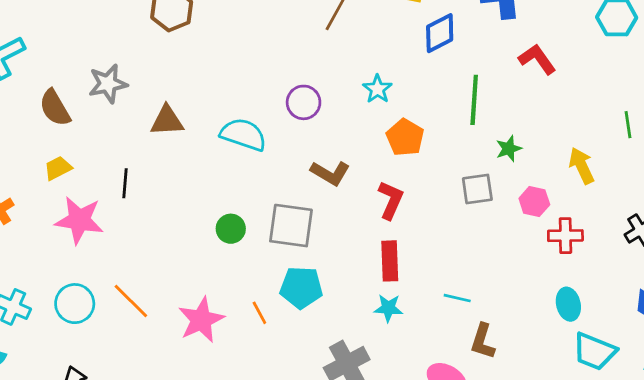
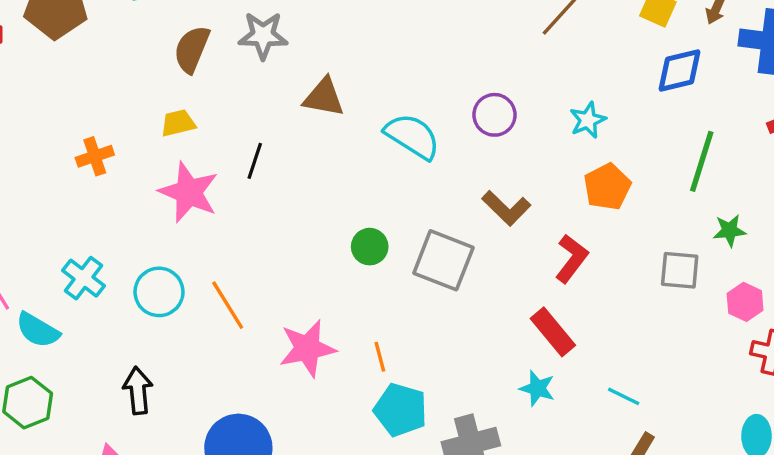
brown semicircle: (55, 108) -> (192, 49), turned 39
red rectangle: (390, 261) -> (553, 332), turned -51
cyan pentagon: (301, 287) -> (401, 410), moved

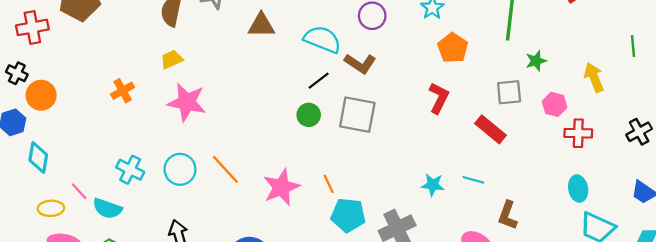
black line: (255, 161) -> (319, 81), moved, turned 45
brown L-shape: (506, 208) -> (360, 63), moved
red rectangle: (553, 332) -> (491, 129), moved
cyan line: (624, 396) -> (473, 180), moved

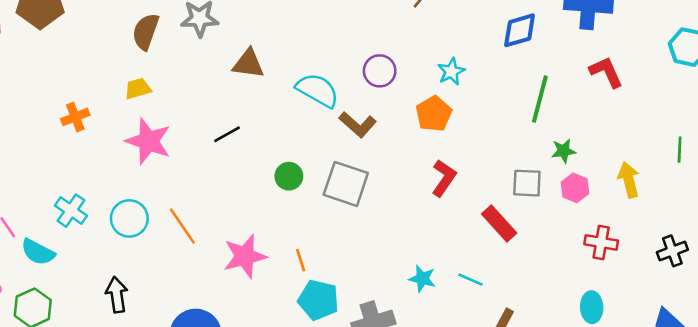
orange pentagon: (453, 48) -> (434, 114), moved
black line: (319, 81) -> (227, 134), moved
pink hexagon: (555, 104) -> (575, 188), moved

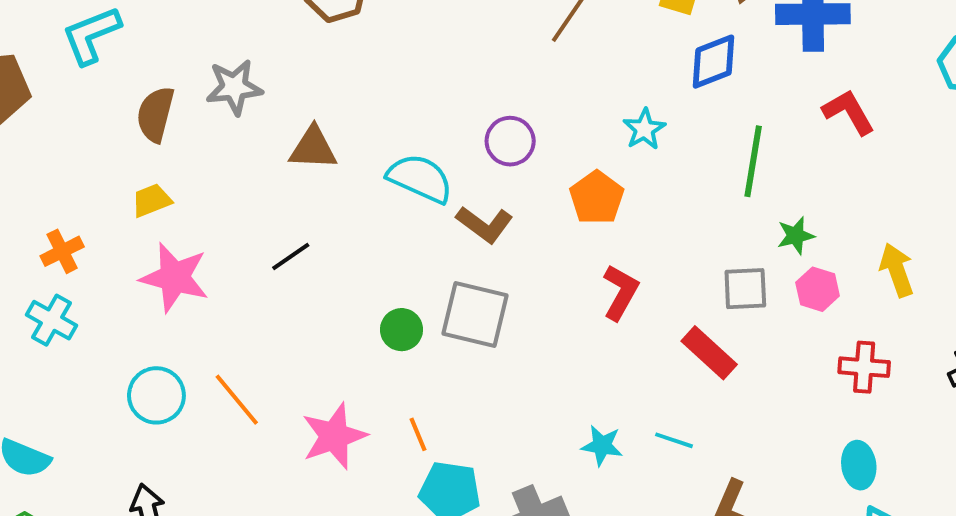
cyan star: (451, 72) -> (644, 129), moved
green circle: (289, 176) -> (401, 330), moved
cyan cross: (71, 211) -> (51, 320), moved

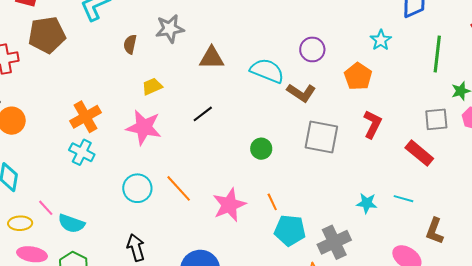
brown semicircle: (155, 114) -> (130, 44), size x0.7
yellow trapezoid: (152, 200) -> (152, 86), moved
orange cross: (62, 251) -> (86, 117), size x1.4
gray square: (475, 315) -> (321, 137), moved

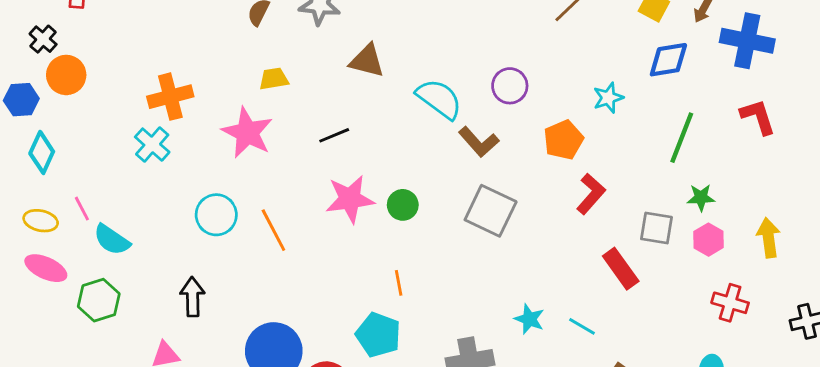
red L-shape: (372, 124) -> (591, 194), moved
pink star: (229, 205) -> (350, 199), moved
cyan pentagon: (290, 230) -> (378, 335), moved

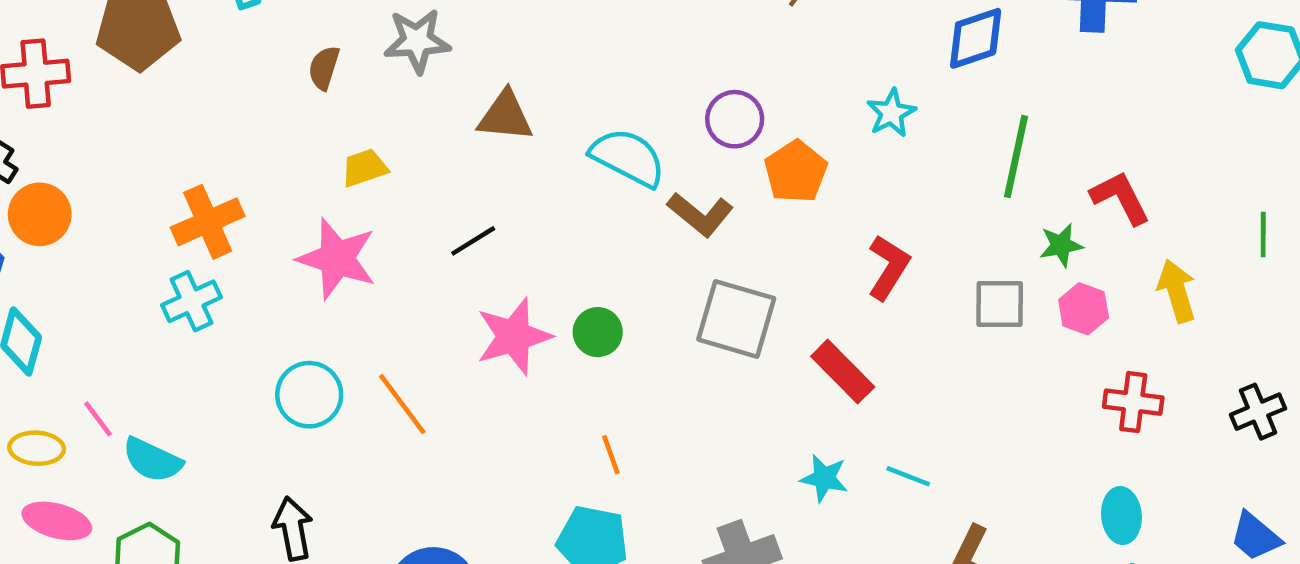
red L-shape: (758, 117) -> (1120, 198), moved
orange pentagon: (563, 140) -> (796, 172), moved
cyan cross: (152, 145) -> (191, 301), turned 33
red rectangle: (621, 269) -> (843, 372), moved

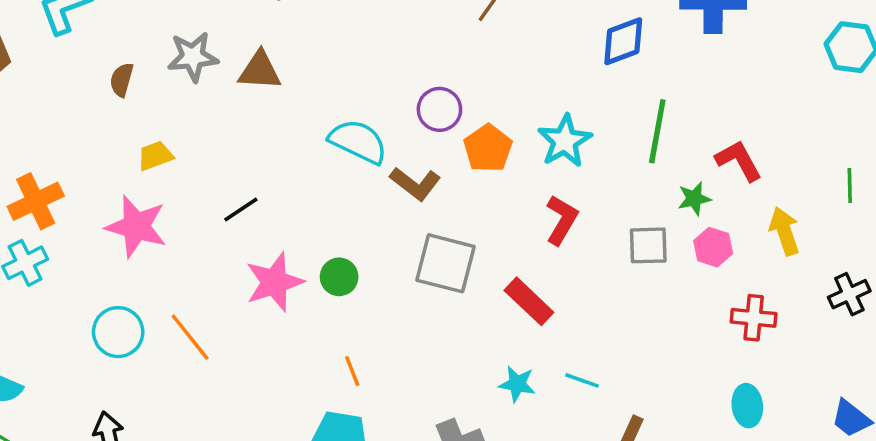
cyan star: (891, 113) -> (565, 141), moved, size x1.4
brown triangle: (505, 116) -> (260, 71), moved
black cross: (1258, 412) -> (849, 294), moved

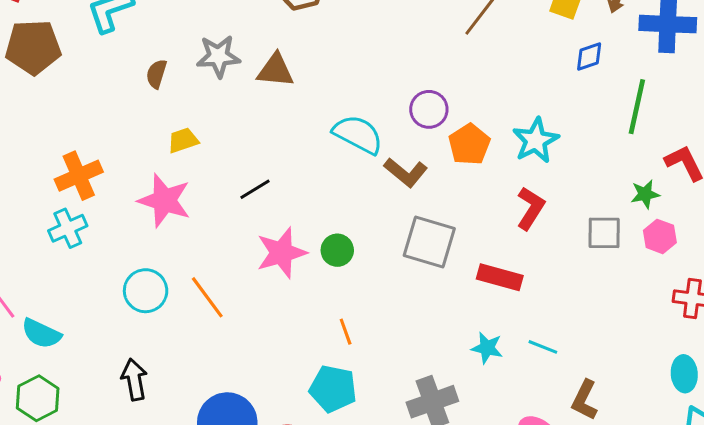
blue diamond: (623, 41) -> (589, 57), size x0.7
green line: (657, 131) -> (637, 107), moved
red rectangle: (529, 301) -> (500, 277), turned -30

